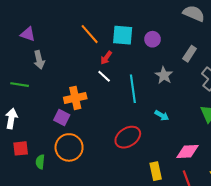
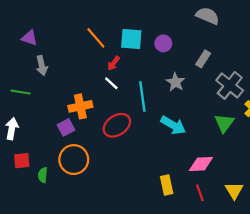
cyan arrow: (162, 115) -> (173, 125), size x1.6
purple square: (62, 118) -> (66, 127), turned 35
red ellipse: (128, 137) -> (117, 125), moved

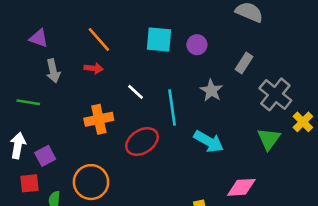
orange line: (96, 38) -> (99, 39), moved
red arrow: (114, 63) -> (94, 68), moved, turned -120
purple square: (66, 127) -> (45, 156), moved

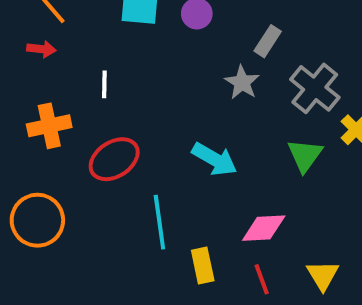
gray star: (211, 90) -> (242, 82), moved
white line: (135, 92) -> (104, 84), turned 48
cyan line: (172, 107) -> (159, 222), moved

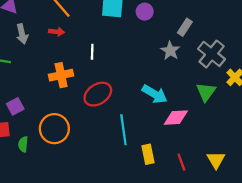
pink diamond: (264, 228) -> (176, 118), moved

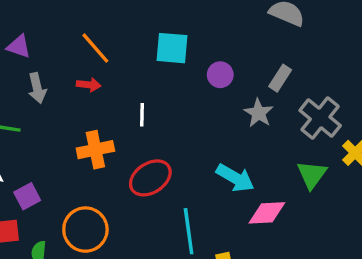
purple circle: (145, 12) -> (220, 75), moved

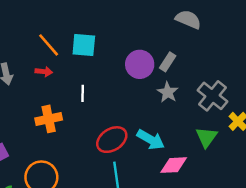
cyan square: (172, 48) -> (84, 45), moved
purple circle: (220, 75) -> (140, 64), size x1.5
gray rectangle: (280, 78) -> (168, 62), moved
red ellipse: (150, 178) -> (112, 140), moved

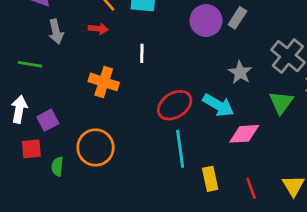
gray star: (168, 92) -> (240, 72), moved
orange cross: (49, 119) -> (104, 82), turned 30

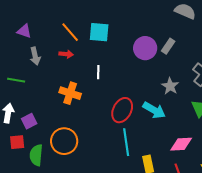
red ellipse: (175, 105) -> (122, 110), turned -30
pink diamond: (244, 134) -> (181, 144), moved
green semicircle: (57, 167) -> (36, 155), size x1.5

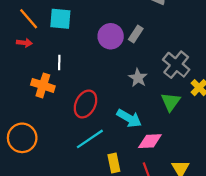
orange cross: (70, 93) -> (43, 85), moved
cyan arrow: (154, 110) -> (129, 118), moved
cyan line: (126, 142) -> (90, 139), turned 64

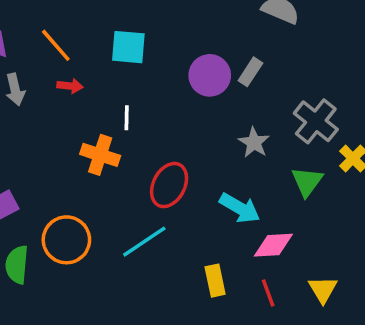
orange line: (29, 19) -> (56, 45), moved
cyan line: (90, 139) -> (144, 242), moved

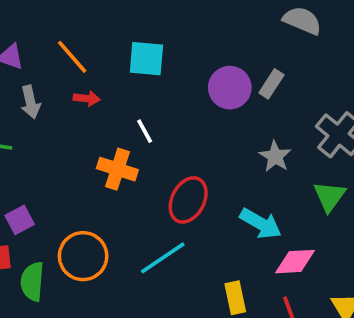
white line: (127, 118) -> (145, 131), turned -30

